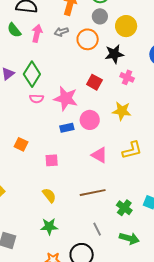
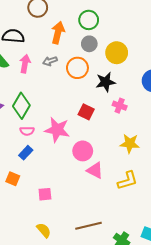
yellow star: (122, 111) -> (130, 143), moved
blue rectangle: (67, 128) -> (26, 153), moved, turned -32
pink triangle: (99, 155) -> (95, 170), moved

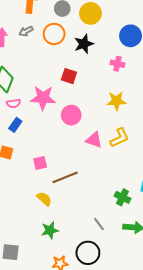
pink cross: (120, 106) -> (117, 64), moved
pink triangle: (95, 170) -> (94, 140), moved
brown line: (88, 226) -> (65, 177), moved

